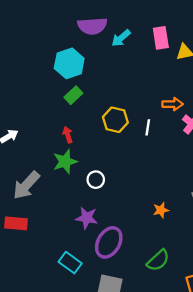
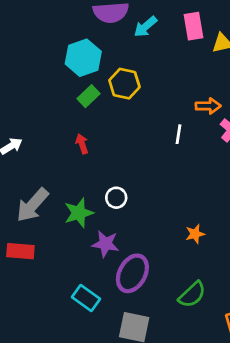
yellow hexagon: (115, 120) -> (124, 84), moved
green star: (65, 162) -> (79, 213), moved

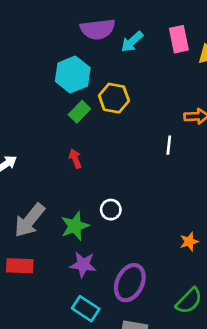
purple star: (106, 244) -> (83, 265), moved

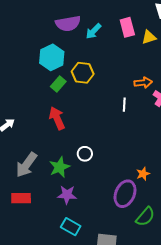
red arrow: (75, 159) -> (57, 118), size x1.6
purple ellipse: (130, 283) -> (125, 194), moved

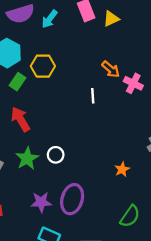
orange arrow: (143, 83) -> (111, 69), turned 54
green star: (60, 167) -> (27, 159), moved
purple ellipse: (125, 194) -> (72, 199), moved

